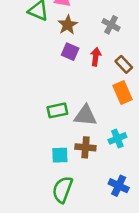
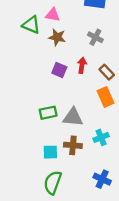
brown star: (68, 25) -> (57, 37), turned -30
purple square: (70, 52) -> (59, 70), moved

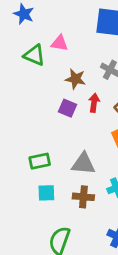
brown star: (57, 37) -> (75, 79), moved
green rectangle: (48, 113) -> (40, 161), moved
cyan square: (50, 152) -> (46, 193), moved

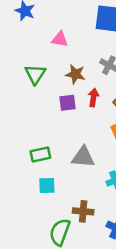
green triangle: (34, 55) -> (35, 74), moved, turned 40
purple square: (68, 108) -> (68, 103), turned -30
brown cross: (83, 197) -> (83, 211), moved

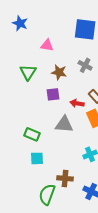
red arrow: (93, 98) -> (77, 103), moved, turned -88
green rectangle: (40, 154) -> (32, 134), turned 35
gray triangle: (83, 157) -> (64, 124), moved

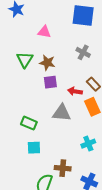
brown star: (59, 72) -> (47, 63), moved

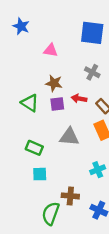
green triangle: (25, 60) -> (30, 103), moved, turned -30
red arrow: (75, 91) -> (79, 99), moved

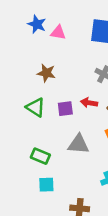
blue star: (21, 26) -> (37, 24), moved
pink triangle: (51, 50) -> (58, 33), moved
brown star: (54, 83) -> (46, 73), moved

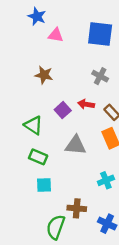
blue star: (37, 24) -> (37, 16), moved
green triangle: (36, 107) -> (33, 125), moved
purple square: (65, 109) -> (63, 110), turned -35

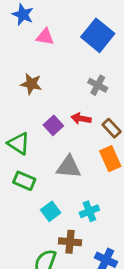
blue square: (100, 34) -> (98, 35), turned 32
cyan cross: (106, 180) -> (89, 211), moved
cyan square: (44, 185) -> (51, 211), moved, turned -35

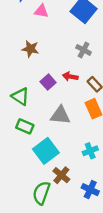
cyan square: (51, 211) -> (46, 151), size x1.6
cyan cross: (89, 211) -> (90, 151), moved
brown cross: (70, 242) -> (61, 175), turned 35

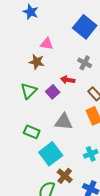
pink triangle: (41, 11) -> (47, 44), moved
red arrow: (70, 77) -> (68, 80), moved
green triangle: (20, 96) -> (29, 91), moved, turned 42

